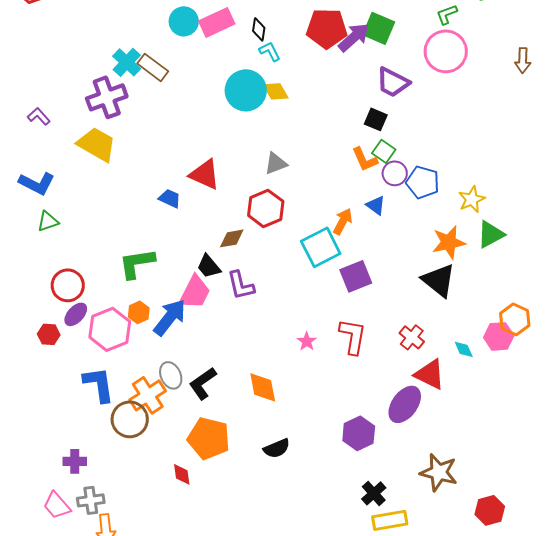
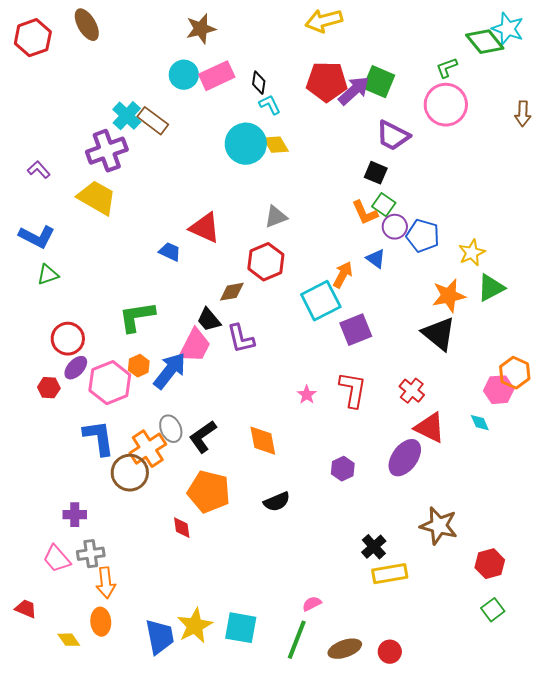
cyan diamond: (464, 349) -> (480, 423), moved
purple hexagon: (359, 433) -> (343, 469), moved, size x0.7

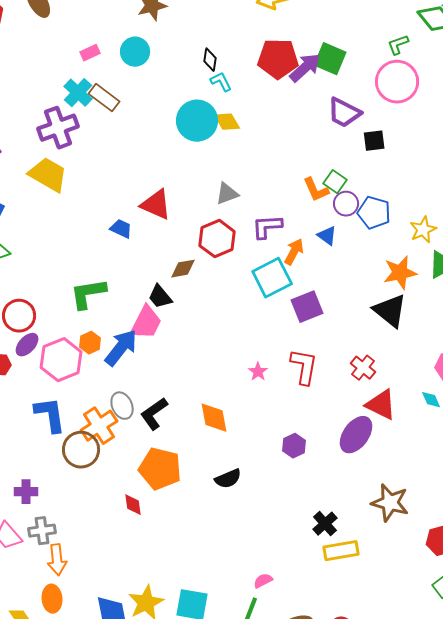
pink rectangle: (217, 76) -> (90, 53), moved, size x0.6
black square: (376, 173) -> (374, 141), moved, turned -30
purple L-shape: (241, 339) -> (267, 227), moved, turned 100

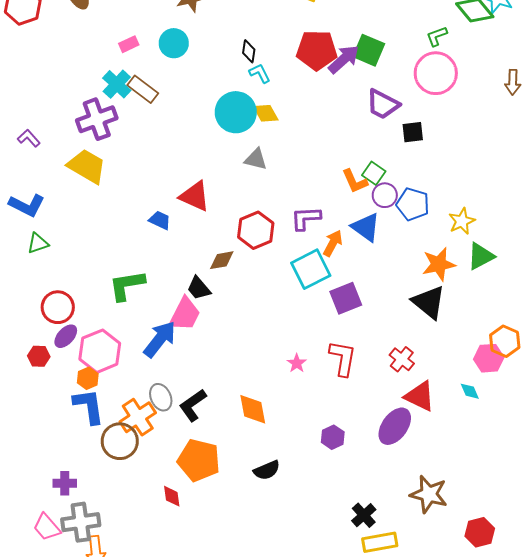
gray triangle: (227, 194) -> (256, 159), moved, turned 35
blue triangle: (327, 236) -> (366, 227), size x1.5
orange hexagon: (90, 343) -> (88, 378), moved
gray cross: (42, 531) -> (81, 522), size x1.4

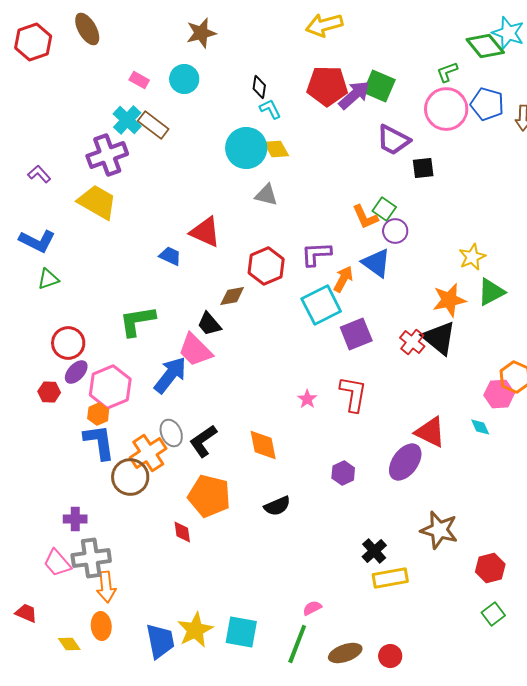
pink rectangle: (129, 44) -> (139, 80), turned 54
blue pentagon: (413, 204) -> (487, 104), moved
pink trapezoid: (185, 314) -> (195, 350), turned 108
red cross: (402, 359) -> (412, 342), moved

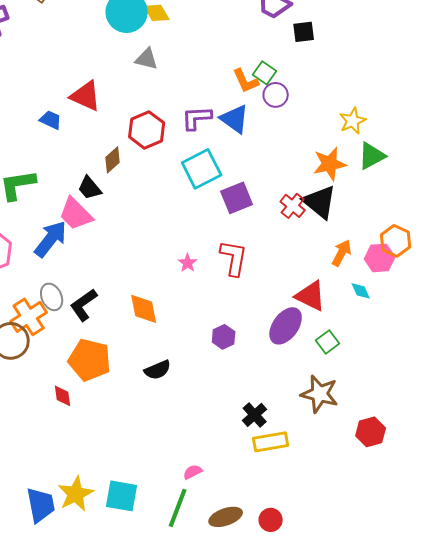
blue triangle: (376, 263) -> (235, 119), moved
orange arrow: (343, 279) -> (342, 253), moved
brown diamond: (232, 296) -> (113, 160), turned -32
green square: (493, 614) -> (328, 342), moved

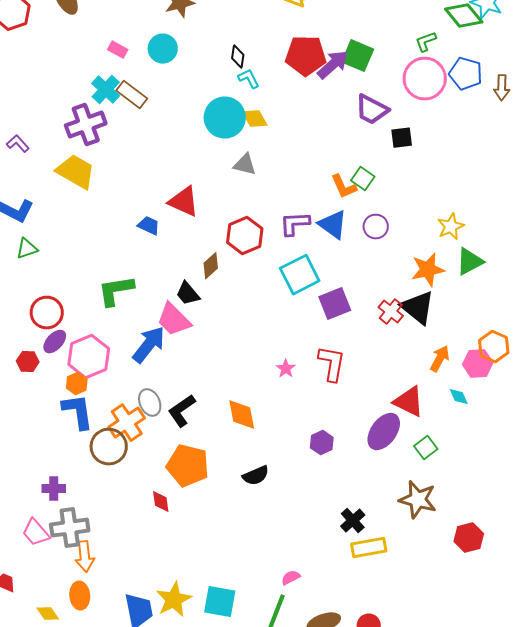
purple circle: (276, 95) -> (376, 227), moved

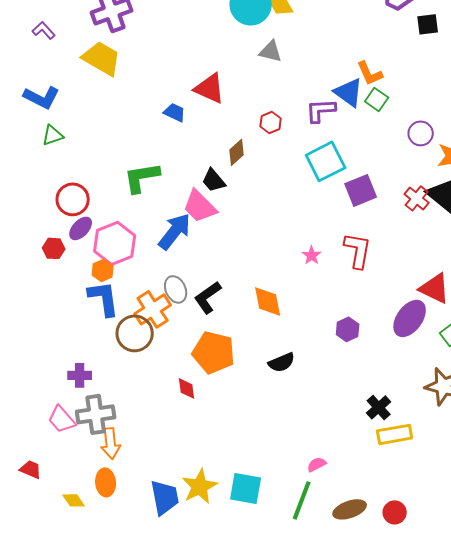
green square: (363, 179) -> (377, 99), moved
blue triangle: (333, 225) -> (349, 92), moved
purple circle: (376, 227) -> (421, 133), moved
red hexagon: (245, 236) -> (271, 122), size x0.6

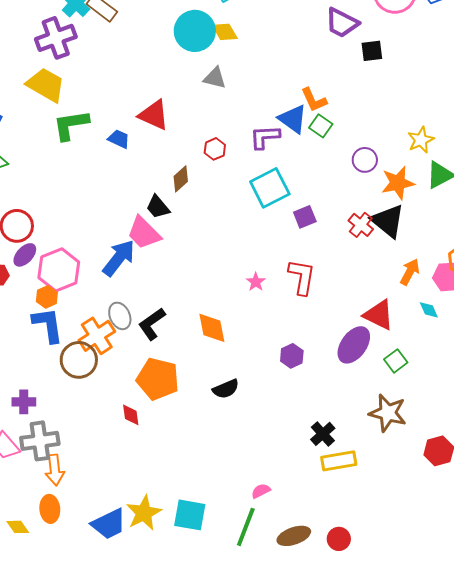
green L-shape: (142, 177) -> (71, 125), moved
purple square: (361, 190) -> (305, 217), size x0.7
blue trapezoid: (165, 497) -> (109, 524), turned 75

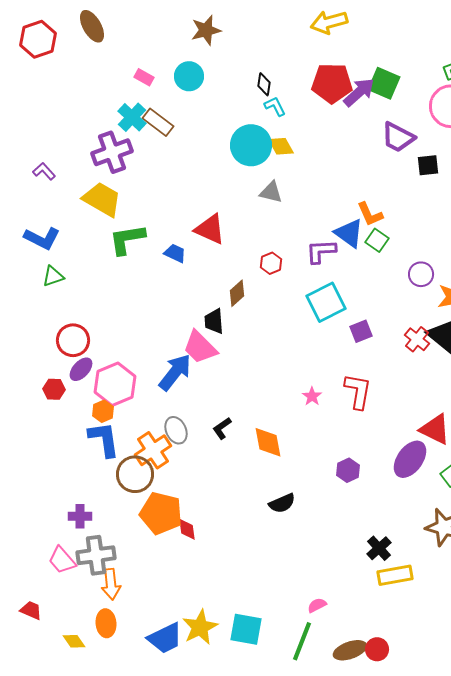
black trapezoid: (158, 207) -> (214, 321), turned 36
black L-shape: (152, 324) -> (222, 428), moved, size x0.7
orange pentagon: (158, 379) -> (161, 513), moved
red circle: (339, 539) -> (377, 649), moved

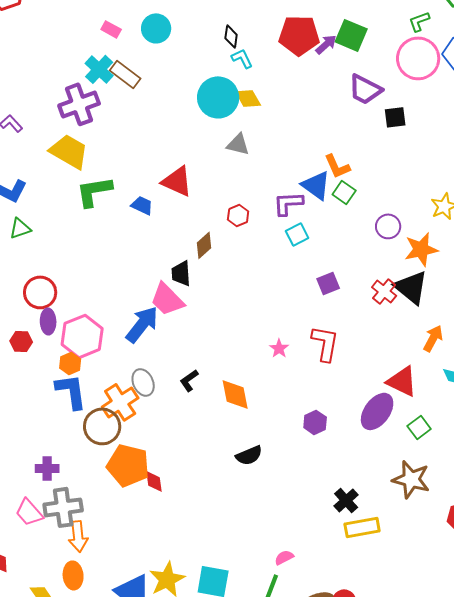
purple arrow: (359, 92) -> (326, 44), size x0.7
cyan square: (326, 302) -> (297, 234), moved, size x0.6
purple ellipse: (81, 369) -> (48, 321), turned -45

